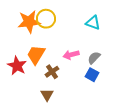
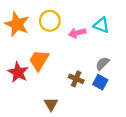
orange star: (29, 22) -> (17, 24), moved, turned 30
pink arrow: (71, 55) -> (77, 33), moved
brown cross: (52, 72) -> (76, 79), moved, turned -32

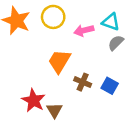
orange trapezoid: (39, 60) -> (59, 61), moved
gray semicircle: (102, 64) -> (116, 43), moved
red star: (18, 72) -> (34, 100), moved

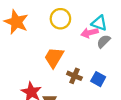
yellow circle: (53, 17) -> (60, 19), moved
pink arrow: (84, 30) -> (90, 33), moved

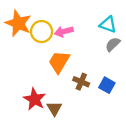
yellow circle: (60, 19) -> (42, 32), moved
pink arrow: (90, 33) -> (64, 32), moved

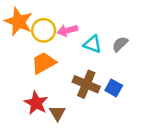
cyan triangle: (108, 25) -> (92, 44), moved
orange trapezoid: (59, 62) -> (44, 63), moved, turned 30
brown cross: (81, 82) -> (86, 84), size x1.5

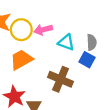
gray semicircle: (120, 44) -> (92, 42), turned 133
blue square: (114, 88) -> (87, 60), moved

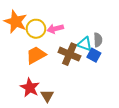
cyan triangle: (66, 42) -> (85, 44), moved
brown cross: (61, 79) -> (69, 54), moved

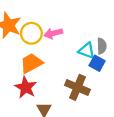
brown cross: (69, 54) -> (77, 87), moved
red star: (30, 88) -> (26, 87), moved

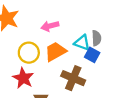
yellow circle: (31, 33) -> (29, 53), moved
orange trapezoid: (31, 63) -> (55, 51), moved

